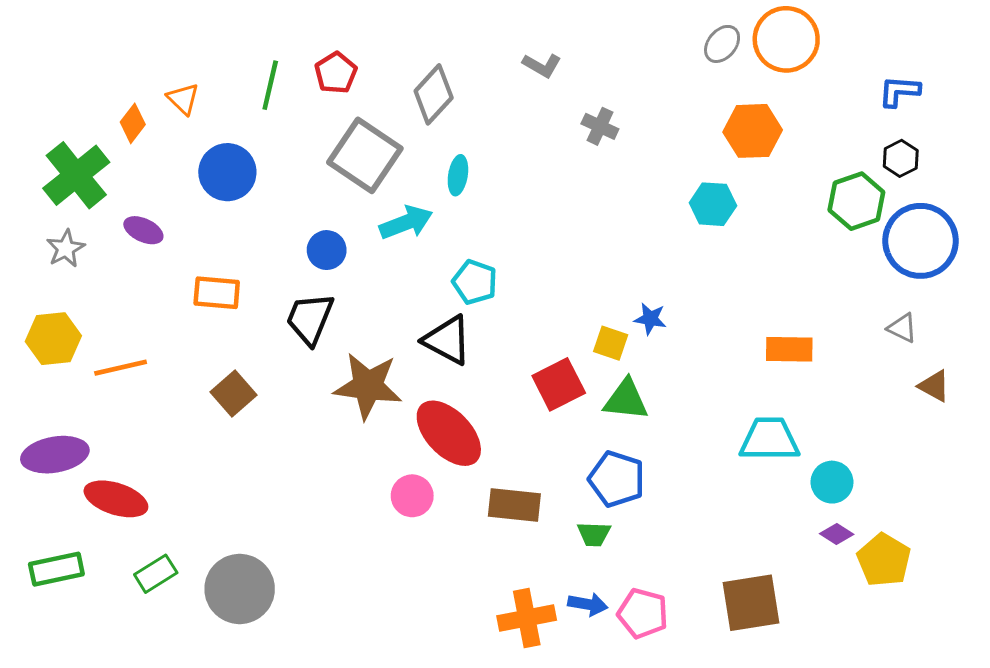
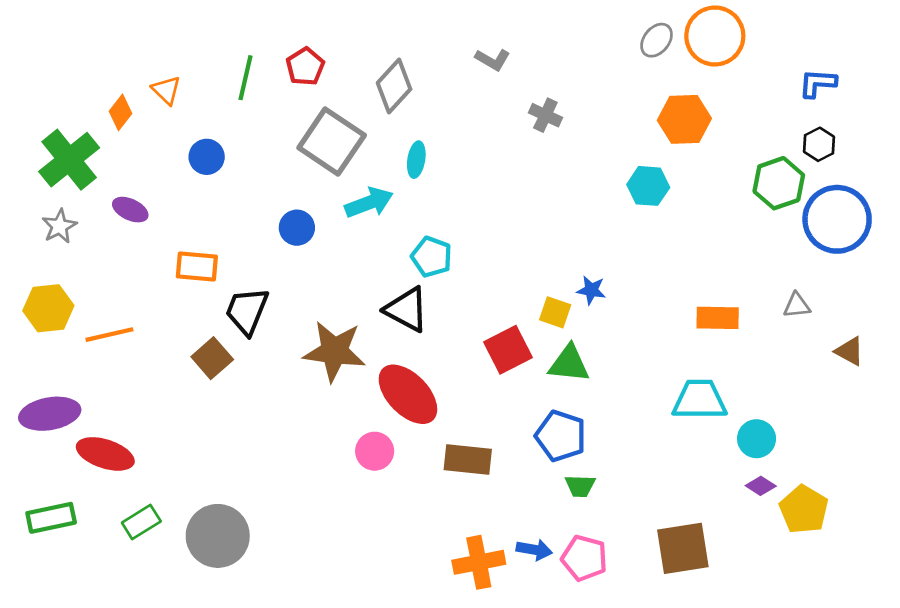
blue circle: (227, 172) -> (207, 157), size x0.7
black trapezoid: (310, 319) -> (247, 311), moved
gray triangle: (902, 328) -> (797, 305), moved, turned -32
green trapezoid: (594, 534) -> (580, 486), moved

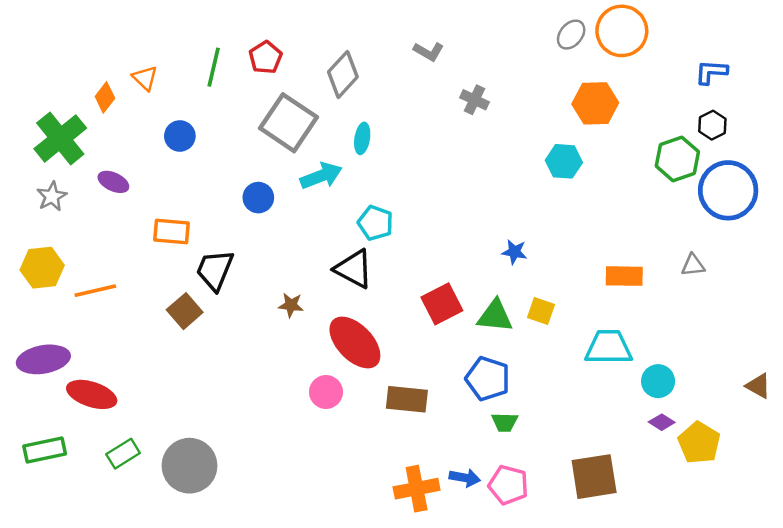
yellow square: (555, 312) -> (541, 311), moved
brown star: (334, 351) -> (291, 305), size x0.5
brown triangle: (850, 351) -> (758, 386), moved

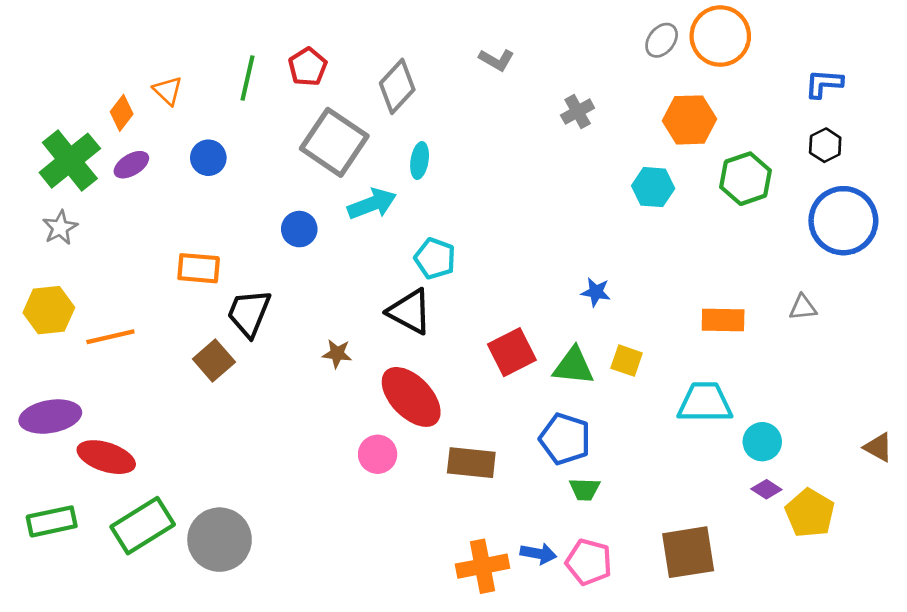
gray cross: (474, 100) -> (578, 112), moved, turned 36
green hexagon: (677, 159) -> (745, 179), moved
purple ellipse: (113, 182) -> (131, 165), moved, turned -56
green rectangle: (123, 454) -> (143, 526), size x1.6

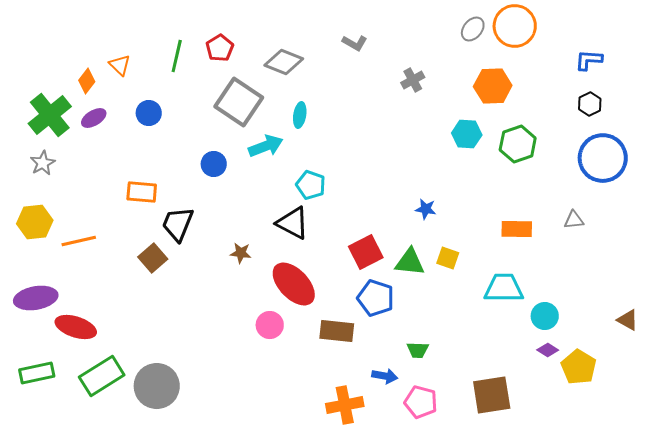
gray diamond: (397, 86) -> (284, 62), turned 69
green hexagon: (745, 179) -> (518, 144), moved
blue pentagon: (565, 439) -> (376, 298), moved
blue arrow: (538, 554) -> (385, 376), moved

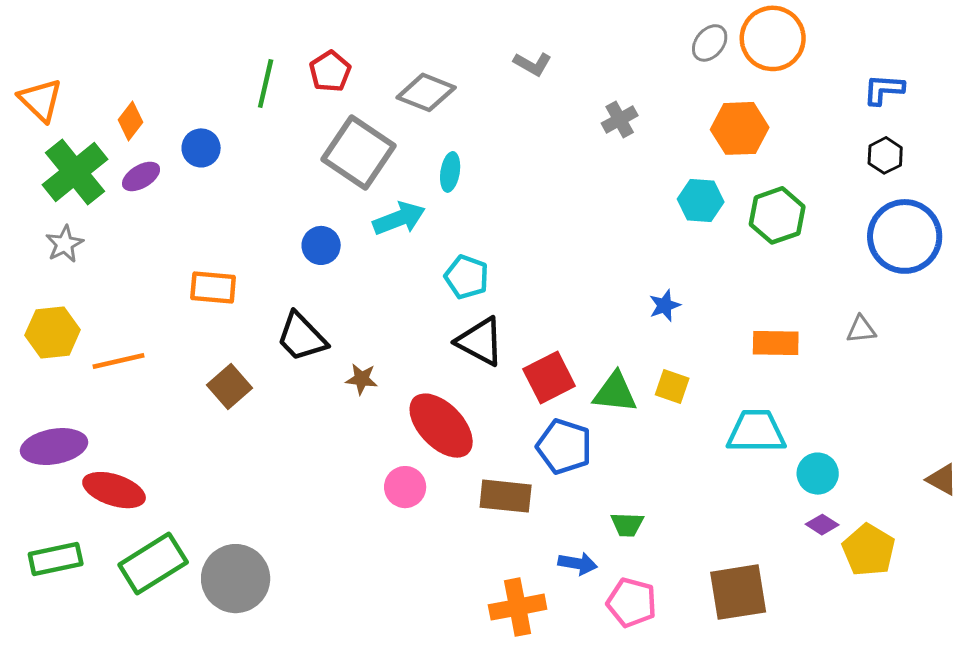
orange triangle: (120, 65) -> (41, 100), moved, size x1.4
blue circle: (149, 113) -> (201, 148), moved
blue star: (426, 209) -> (665, 305), moved, turned -30
black triangle: (293, 223) -> (480, 342), moved
black trapezoid: (178, 224) -> (302, 337), moved, turned -66

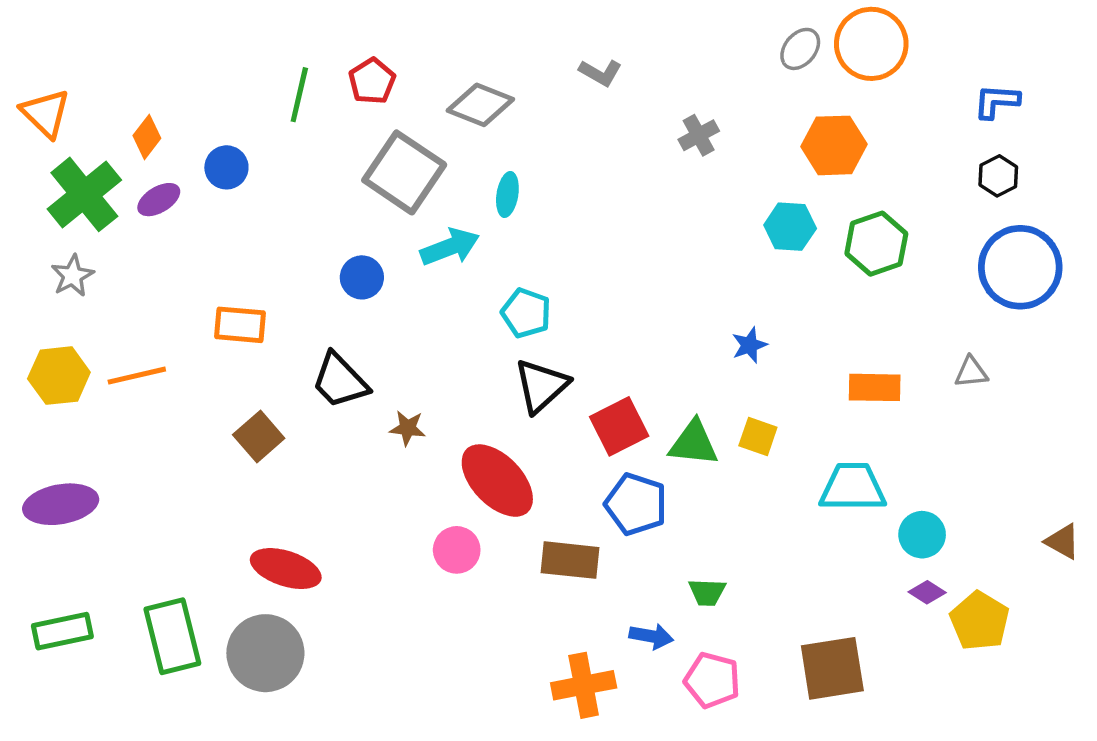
black triangle: (480, 342) -> (541, 386), turned 50
orange line: (119, 361) -> (137, 376), moved
red ellipse: (114, 490) -> (286, 569), moved
green rectangle: (153, 564) -> (172, 636), turned -72

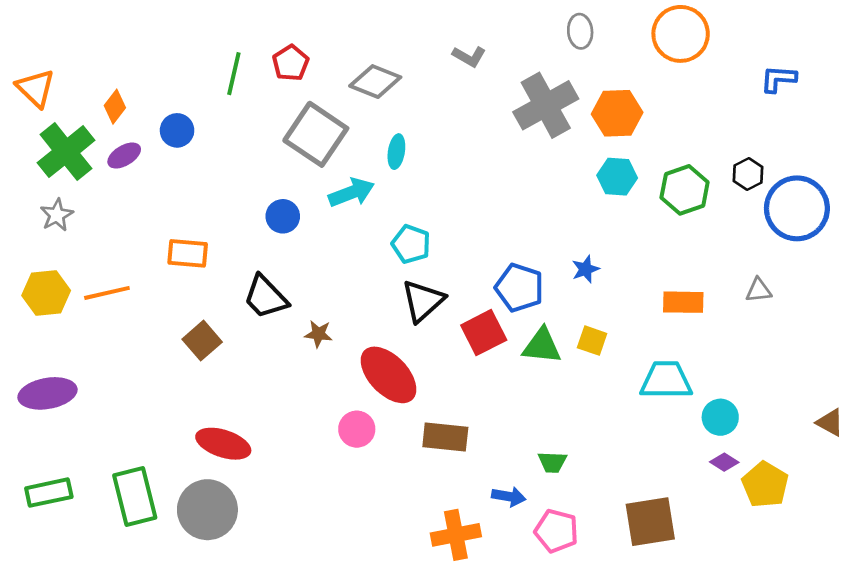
gray ellipse: (800, 49) -> (580, 31), moved, turned -44
gray cross: (699, 135) -> (546, 105), size x2.0
orange hexagon: (834, 145) -> (617, 113), moved
black hexagon: (998, 176) -> (748, 174), moved
blue pentagon: (636, 504) -> (519, 288), moved

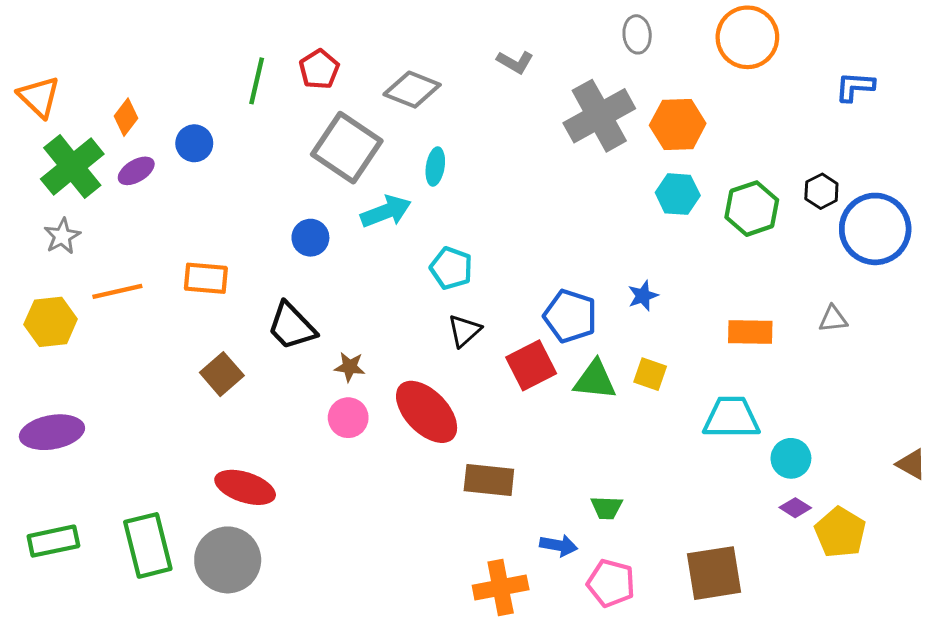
orange line: (107, 293) -> (117, 291), moved
black triangle: (423, 301) -> (464, 331), size x0.7
pink circle: (357, 429) -> (348, 418), moved

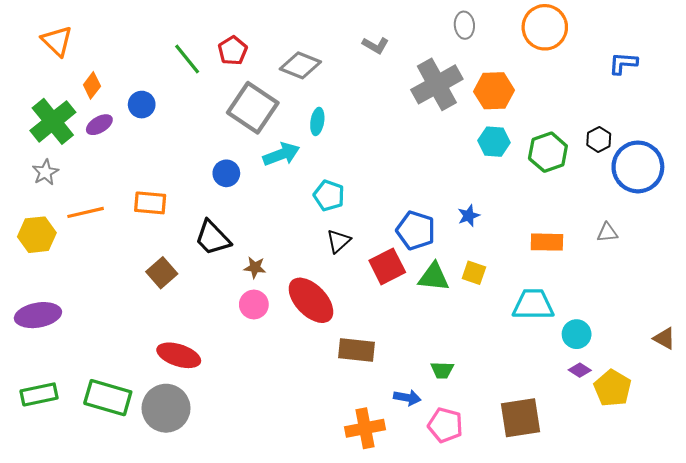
green line: (257, 81) -> (187, 59), turned -52
orange triangle: (39, 97) -> (57, 41), moved
green rectangle: (148, 545) -> (108, 398), turned -60

